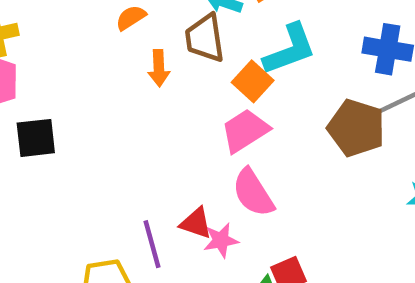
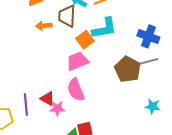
orange arrow: (159, 68) -> (44, 26), turned 77

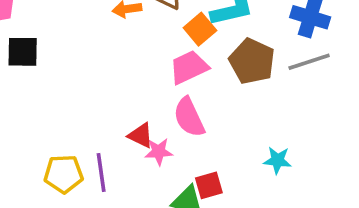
brown pentagon: (128, 69) -> (252, 61), moved
purple line: (26, 104) -> (101, 172), moved
cyan star: (153, 106) -> (277, 160), moved

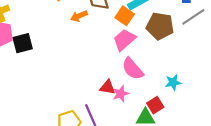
black square: (23, 52) -> (23, 43), moved
cyan star: (277, 160) -> (173, 82), moved

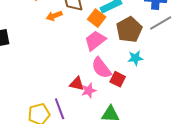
brown pentagon: (160, 26) -> (129, 30), turned 30
cyan star: (173, 82) -> (135, 58), moved
red square: (155, 105) -> (118, 79), moved, turned -35

